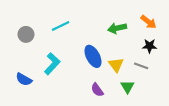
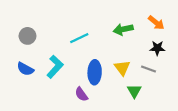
cyan line: (61, 26) -> (79, 38), moved
blue ellipse: (93, 56) -> (95, 72), moved, turned 30
blue semicircle: (24, 79) -> (25, 69), moved
purple semicircle: (97, 90) -> (81, 94), moved

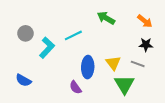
green arrow: (123, 29) -> (106, 18), moved, turned 42
cyan L-shape: (55, 67) -> (47, 48), moved
blue semicircle: (25, 69) -> (23, 80), moved
green triangle: (134, 91) -> (124, 84), size x1.5

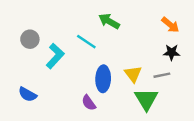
green arrow: (106, 18) -> (109, 21), moved
cyan line: (73, 35) -> (86, 42), turned 60
gray line: (138, 64) -> (162, 75), turned -32

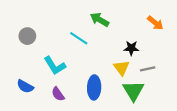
black star: (172, 52) -> (131, 48), moved
cyan L-shape: (55, 56) -> (55, 66), moved, turned 105
blue ellipse: (103, 79) -> (94, 87), moved
purple semicircle: (89, 103) -> (58, 94), moved

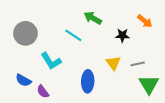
gray circle: (27, 36) -> (25, 33), size x1.5
black star: (131, 48) -> (122, 35), moved
green triangle: (133, 91) -> (149, 84), moved
purple semicircle: (58, 94) -> (43, 92), moved

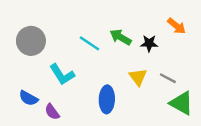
green arrow: (93, 18) -> (121, 37), moved
gray line: (138, 64) -> (168, 78), turned 40
green triangle: (149, 84) -> (182, 103), turned -30

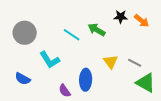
black star: (149, 43) -> (121, 17), moved
purple semicircle: (52, 112) -> (65, 91), moved

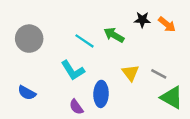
cyan L-shape: (50, 60) -> (73, 70), moved

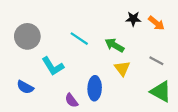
green arrow: (114, 35) -> (114, 45), moved
cyan L-shape: (73, 70) -> (53, 66), moved
gray line: (159, 74) -> (156, 61), moved

